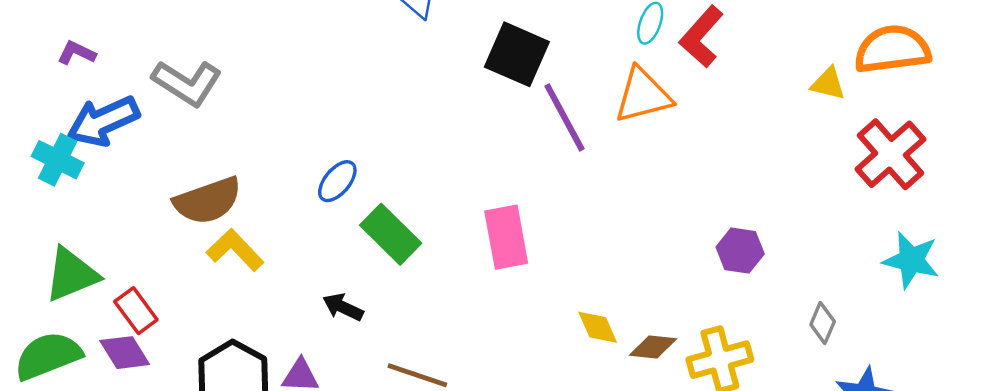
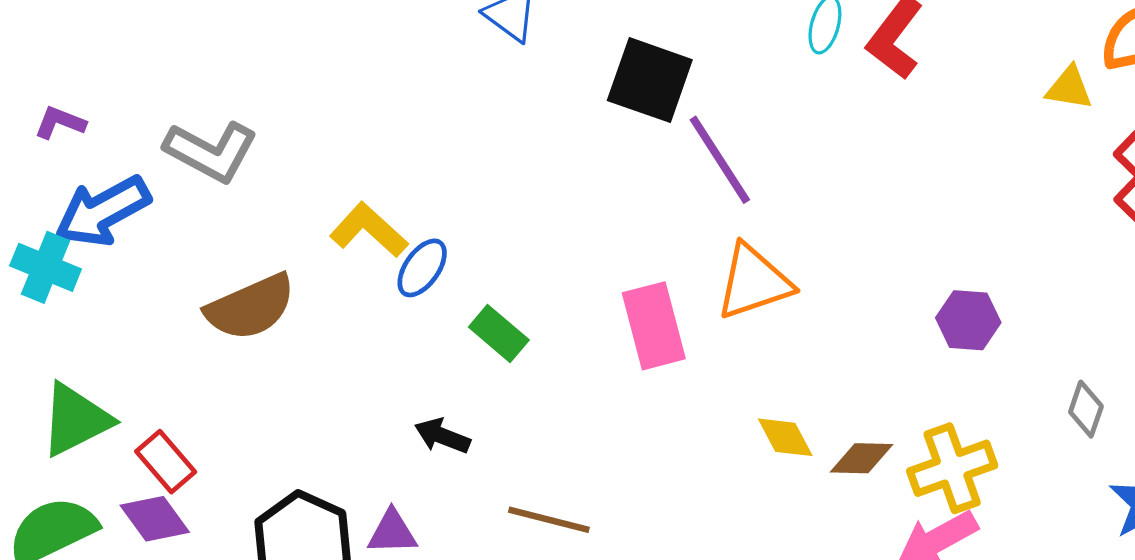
orange triangle: (643, 95) -> (754, 282), moved
green rectangle: (391, 234) -> (499, 334), size x0.7
yellow L-shape: (235, 250) -> (369, 230), moved

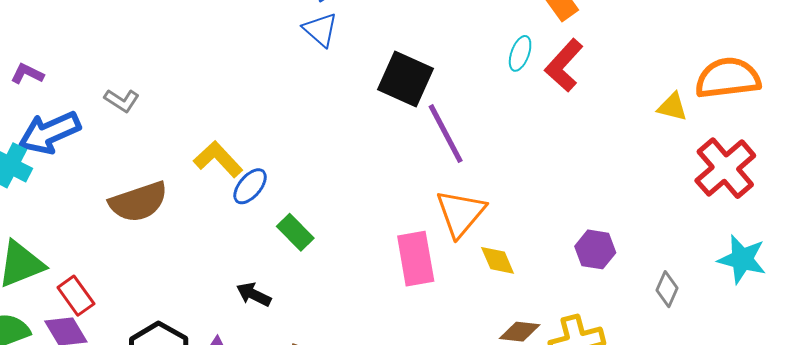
gray L-shape: (211, 151) -> (122, 100), size x0.6
orange triangle: (754, 282) -> (461, 213), turned -36
pink rectangle: (654, 326) -> (416, 259), moved
gray diamond: (1086, 409) -> (667, 289), moved
yellow diamond: (785, 437) -> (498, 260), moved

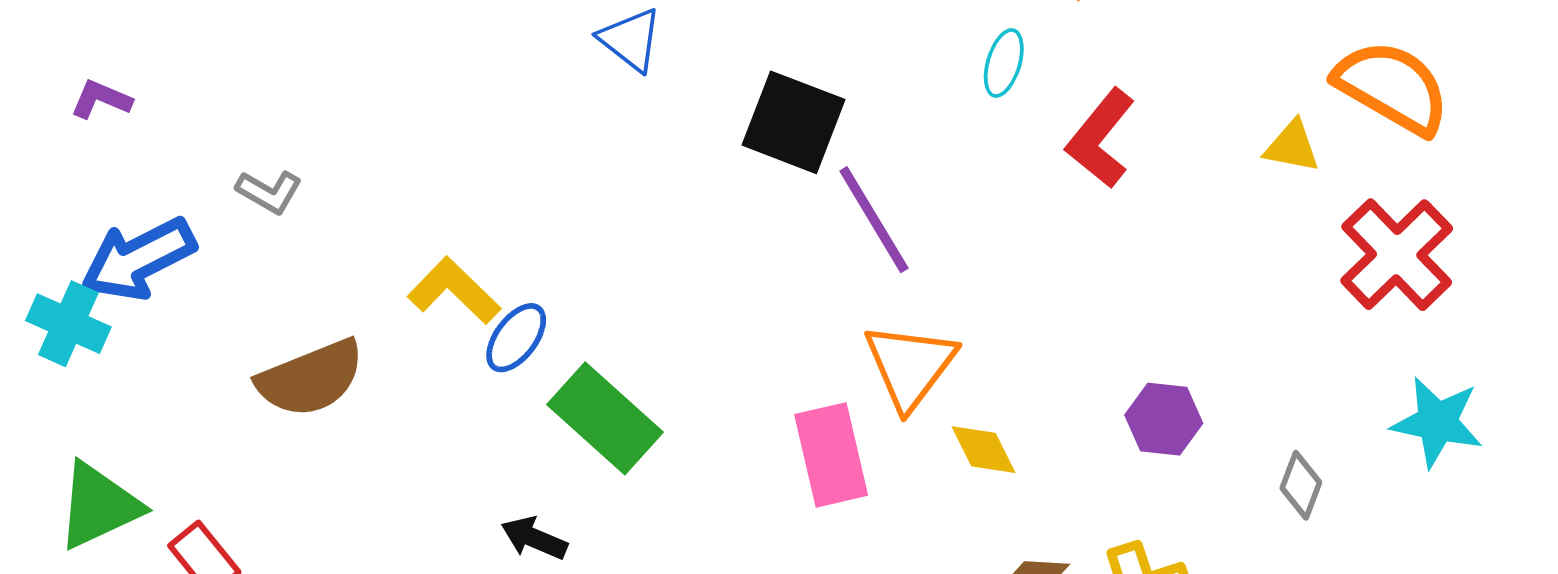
red L-shape: (564, 65) -> (1101, 138), moved
purple L-shape: (27, 74) -> (101, 99), moved
orange semicircle: (728, 78) -> (1392, 87), turned 40
green rectangle: (295, 232) -> (605, 418), size x1.6

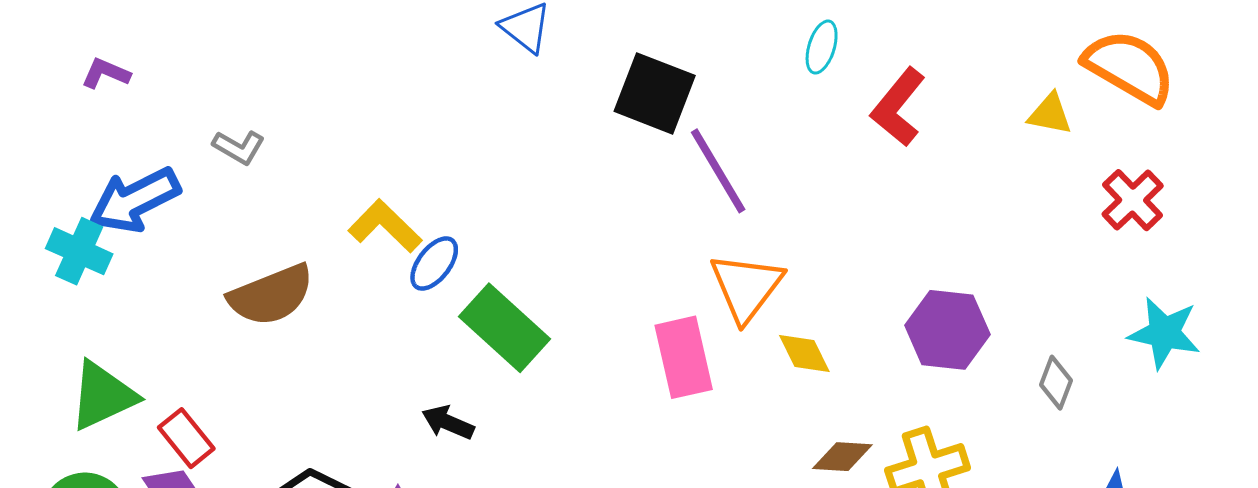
red cross: (1397, 255) -> (1133, 200), size x0.7
purple hexagon: (1164, 419) -> (947, 330), size x1.4

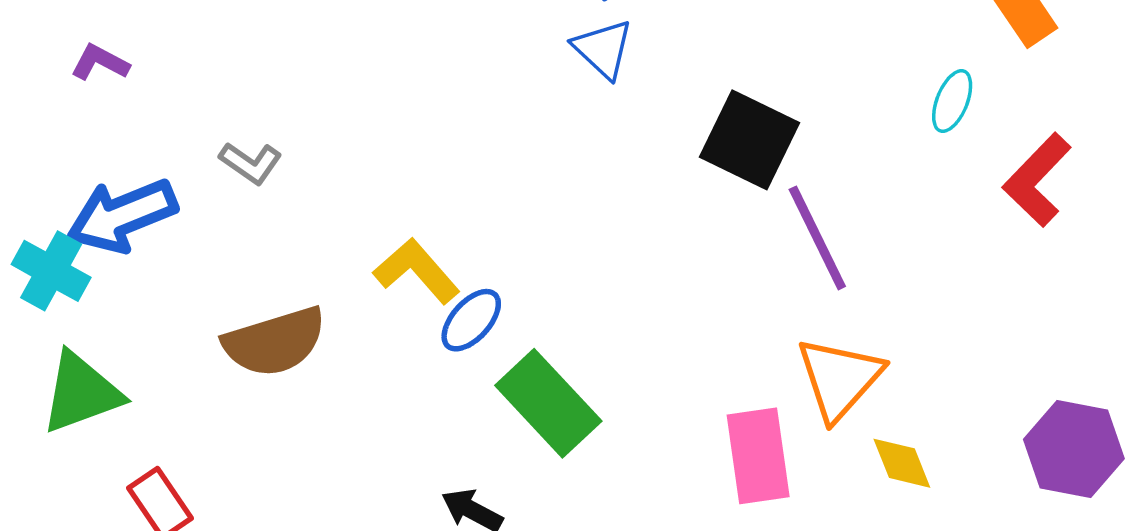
green triangle: (103, 396) -> (81, 393), moved

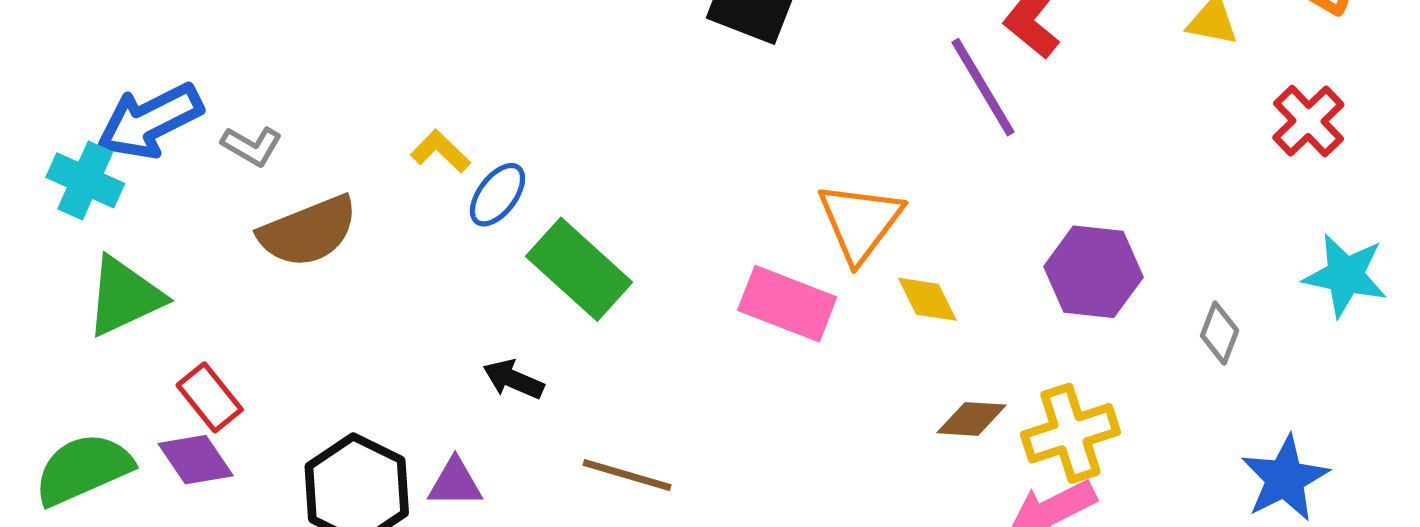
gray L-shape: (251, 163) -> (252, 146), moved
purple line: (817, 238) -> (983, 87), moved
yellow L-shape: (417, 271) -> (440, 151), size x0.7
pink rectangle: (758, 456) -> (787, 304), turned -56

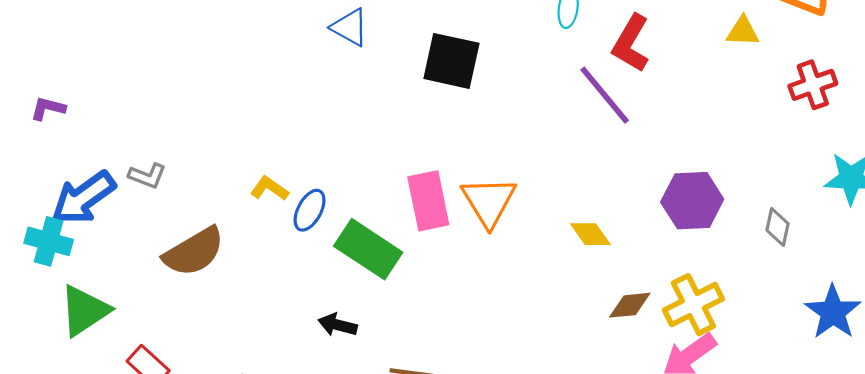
red cross: (1308, 121) -> (813, 85), turned 33
gray L-shape: (252, 146) -> (147, 176), moved
orange triangle: (860, 222) -> (489, 202), moved
pink rectangle: (787, 304) -> (428, 201), moved, turned 66

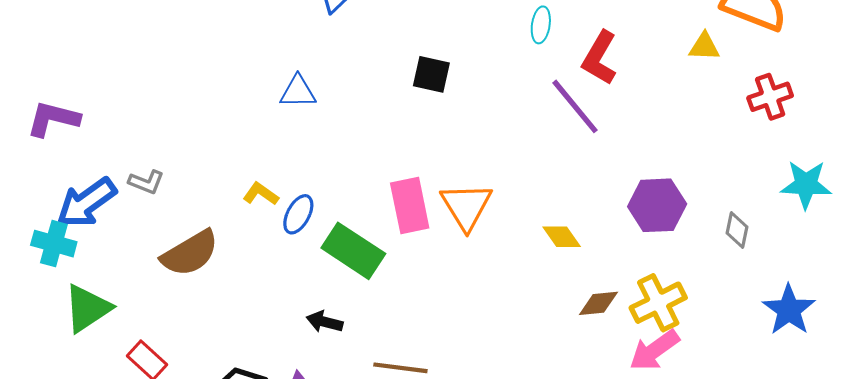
blue triangle: (350, 27) -> (298, 92), moved, turned -30
black square: (451, 61) -> (431, 74), size x0.7
purple L-shape: (48, 108) -> (53, 119), size x1.6

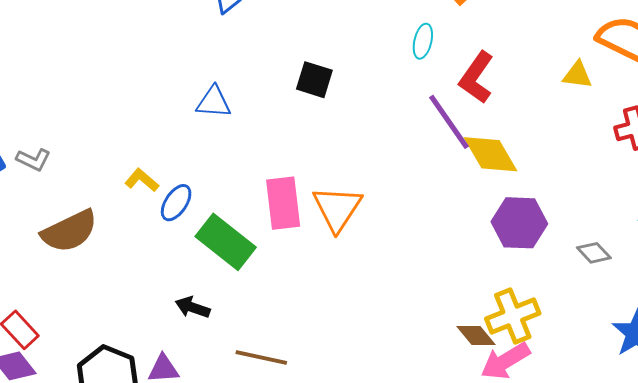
blue triangle: (298, 92) -> (214, 102), moved
gray diamond: (737, 230) -> (594, 253), turned -60
yellow diamond: (562, 237) -> (490, 154), moved, size x1.5
brown diamond: (598, 303) -> (476, 335), moved, turned 51

